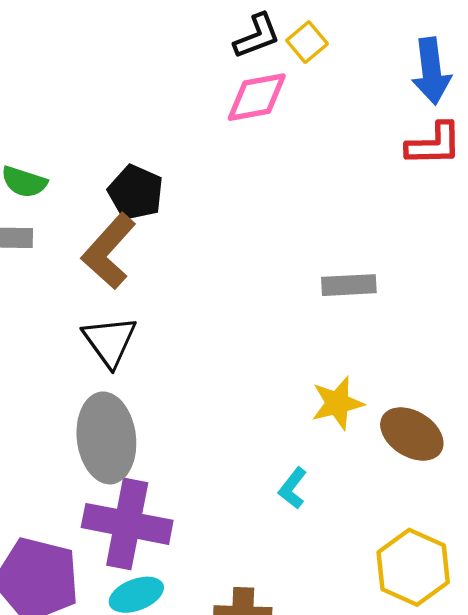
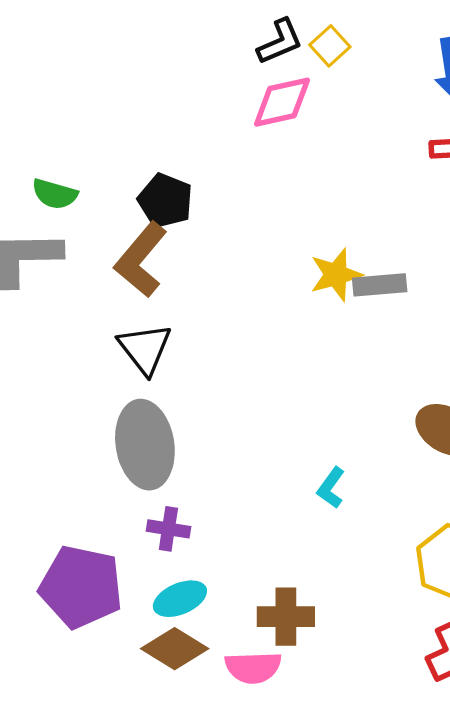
yellow star: (337, 403) -> (336, 275), moved
purple cross: (127, 524) -> (168, 529), size x0.5

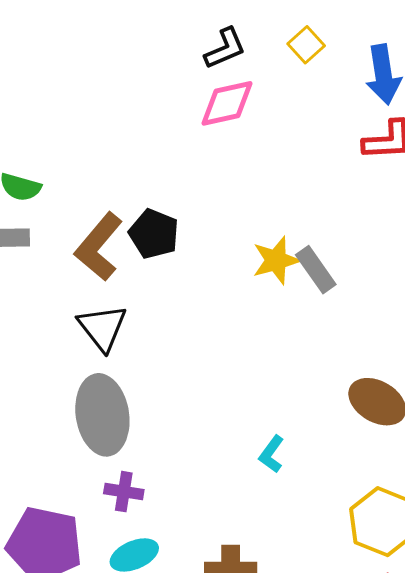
yellow square: (330, 46) -> (306, 45), moved
black pentagon: (165, 201) -> (154, 234), moved
gray rectangle: (380, 285) -> (316, 270), turned 60

